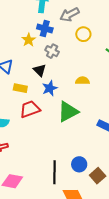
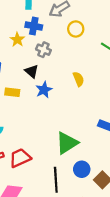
yellow semicircle: (82, 81) -> (78, 79), turned 72
red trapezoid: (30, 109) -> (20, 158), moved
green triangle: (68, 112) -> (67, 143), moved

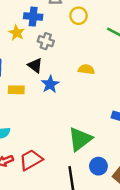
yellow semicircle: (78, 79) -> (86, 69), turned -56

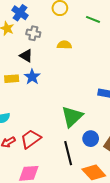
blue cross: (33, 17) -> (20, 13), turned 35
yellow semicircle: (86, 69) -> (64, 45), moved
blue star: (50, 84) -> (32, 77), moved

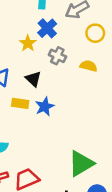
yellow semicircle: (64, 45) -> (89, 66), moved
black triangle: (26, 56) -> (33, 79), moved

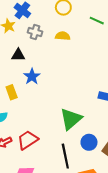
black triangle: (33, 79) -> (18, 55), turned -32
yellow rectangle: (20, 103) -> (12, 92), moved, turned 72

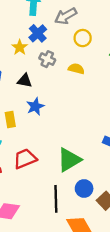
red trapezoid: (28, 140) -> (25, 159), moved

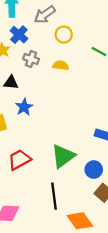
blue circle: (84, 189) -> (94, 170), moved

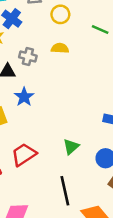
gray cross: (31, 59) -> (28, 56), moved
green triangle: (63, 156) -> (71, 147), size x0.6

